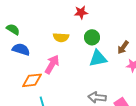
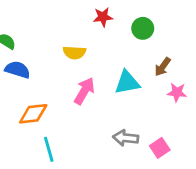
green circle: (92, 37) -> (143, 28), moved
pink arrow: (52, 64) -> (84, 91), moved

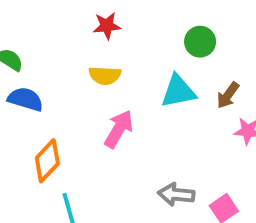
red star: (103, 17) -> (107, 26), moved
cyan triangle: (127, 82) -> (178, 91), moved
orange diamond: (33, 114) -> (47, 161), turned -40

